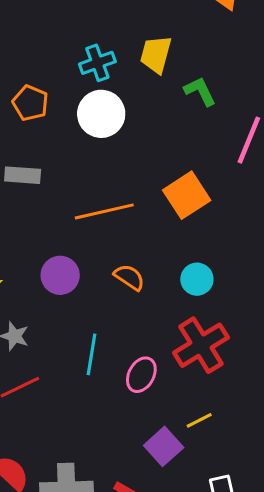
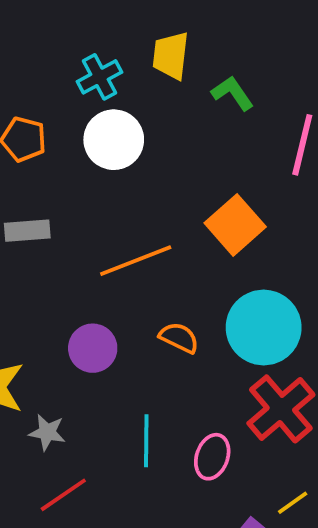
cyan circle: (197, 279) -> (264, 328), size x1.8

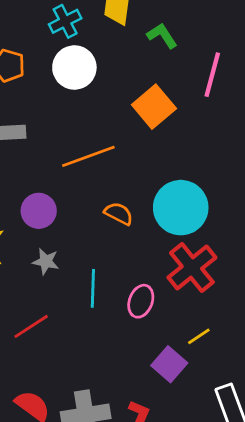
orange square: (235, 225) -> (154, 107), moved
purple circle: (93, 348) -> (39, 211), moved
gray star: (47, 432) -> (46, 261), moved

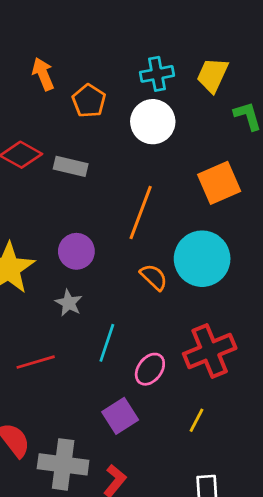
orange line: (88, 156) -> (141, 212), turned -66
cyan circle: (181, 208) -> (202, 259), moved
yellow line: (199, 336) -> (196, 420), turned -45
purple square: (169, 364) -> (120, 416), moved

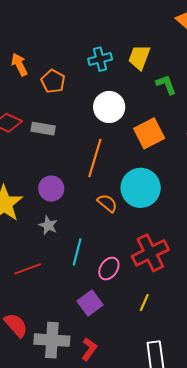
white circle: (153, 122) -> (109, 107), moved

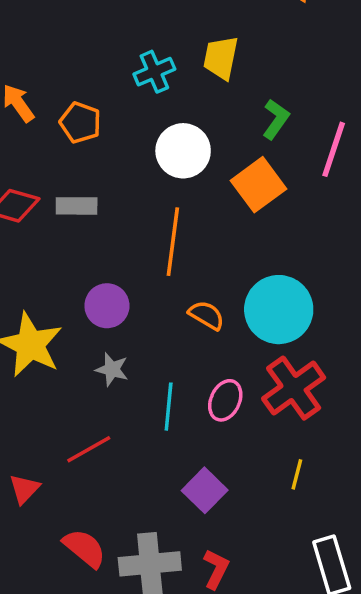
green L-shape: (166, 85) -> (276, 119), moved, turned 65
cyan circle: (141, 188) -> (279, 310), moved
pink ellipse: (109, 269) -> (225, 400), moved

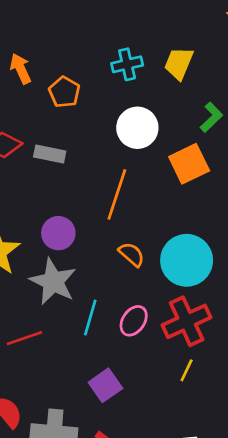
gray star: (112, 369) -> (53, 282), size x1.8
yellow line: (297, 474) -> (187, 370), moved

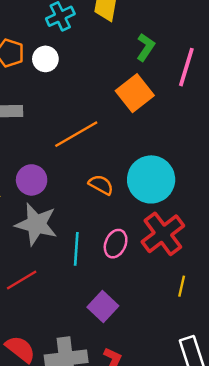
white circle: (137, 128) -> (45, 59), moved, size x0.7
orange line: (117, 194) -> (76, 134), turned 54
yellow line: (187, 370) -> (182, 286), moved

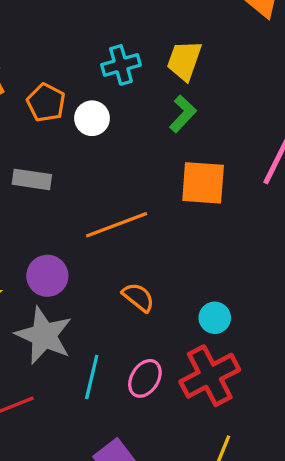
green L-shape: (146, 47) -> (183, 114), moved
orange square: (135, 93) -> (203, 183), turned 33
cyan circle: (151, 179) -> (215, 318), moved, size x0.5

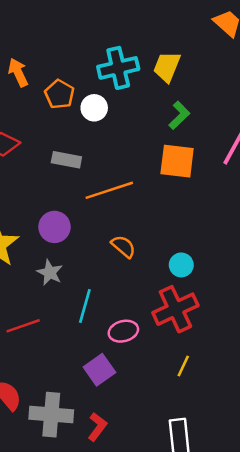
cyan cross: (121, 65) -> (118, 68), size x1.4
green L-shape: (183, 114) -> (179, 115), moved
gray rectangle: (32, 179) -> (66, 160), moved
gray star: (44, 335) -> (50, 273), size x0.6
pink ellipse: (145, 378) -> (123, 331), moved, turned 40

